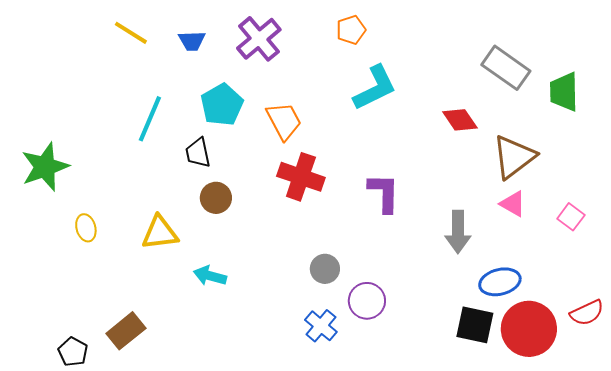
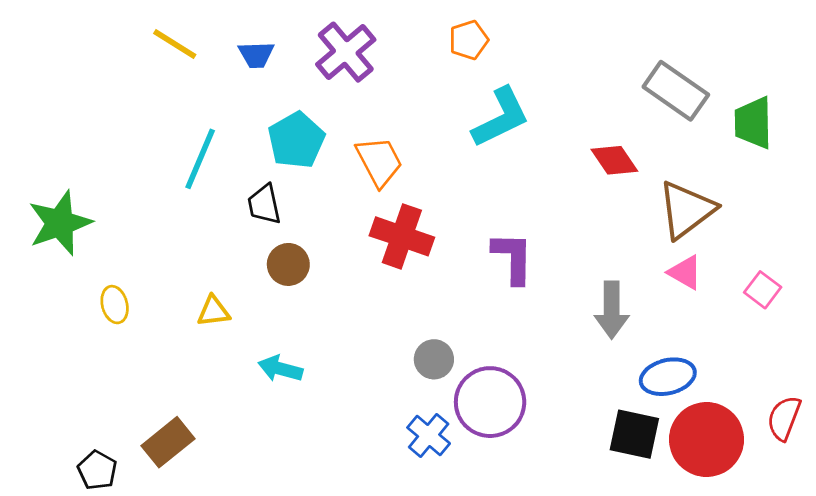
yellow triangle: (160, 233) -> (213, 311), size x0.7
purple circle: (367, 301) -> (490, 402), size x1.4
red semicircle: (587, 313) -> (784, 418), turned 136

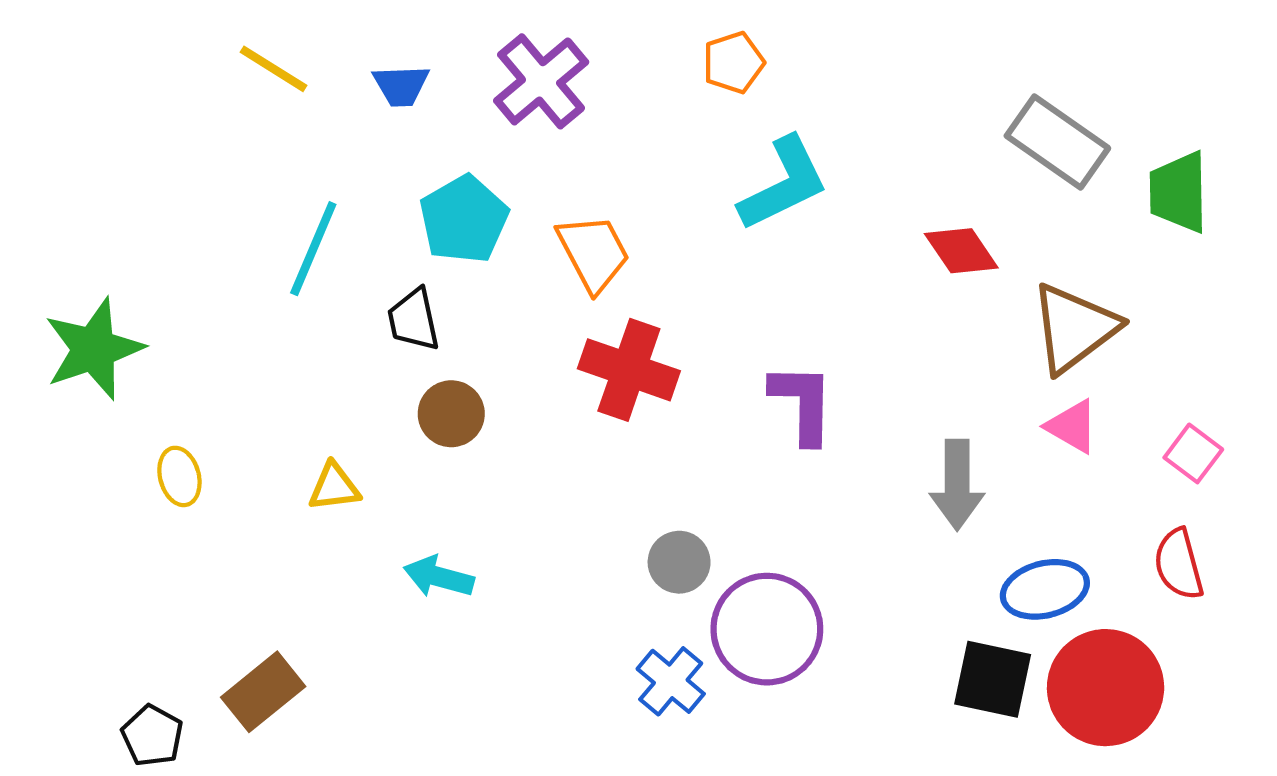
red semicircle: (784, 418) -> (1179, 564), moved, turned -36

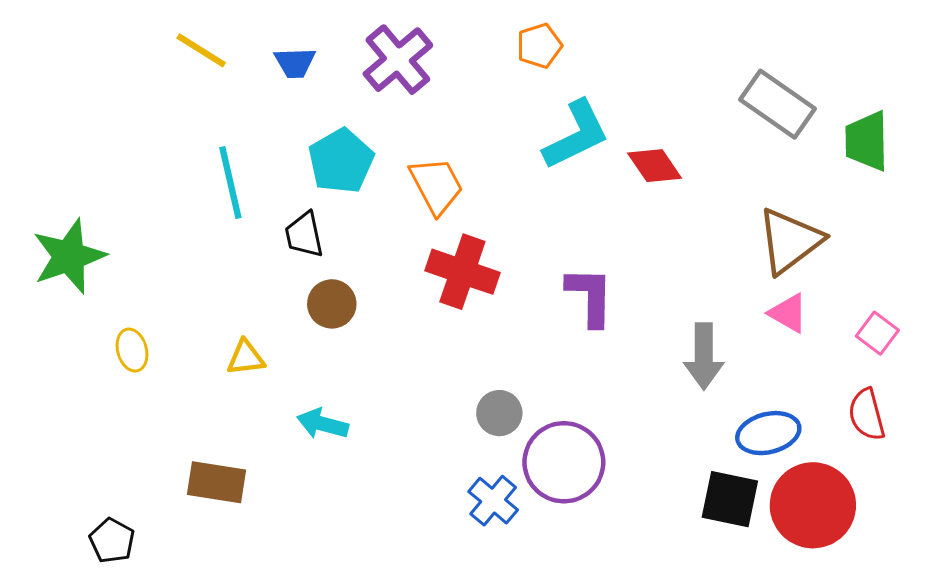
cyan line: (313, 249) -> (230, 183), turned -36
red diamond: (961, 251) -> (655, 166), moved
brown rectangle: (263, 692) -> (217, 482), moved, turned 48

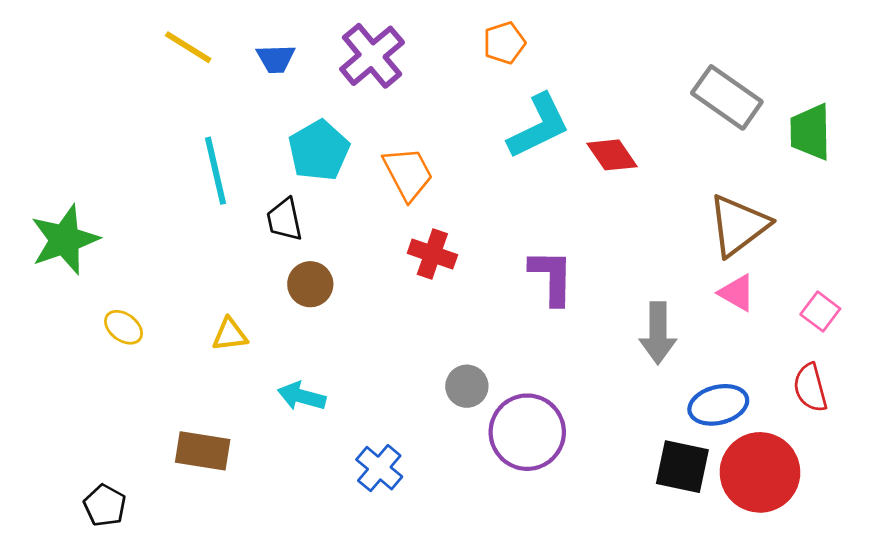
red cross: (462, 272) -> (432, 254), size x0.7
yellow ellipse: (132, 350) -> (124, 327), turned -39
blue cross: (493, 501) -> (379, 468), moved

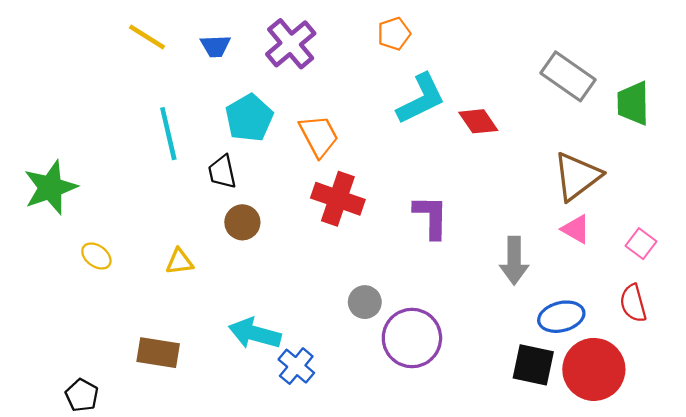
red cross: (432, 254) -> (338, 199), size x1.4
cyan arrow: (302, 396) -> (255, 334), moved, size x1.4

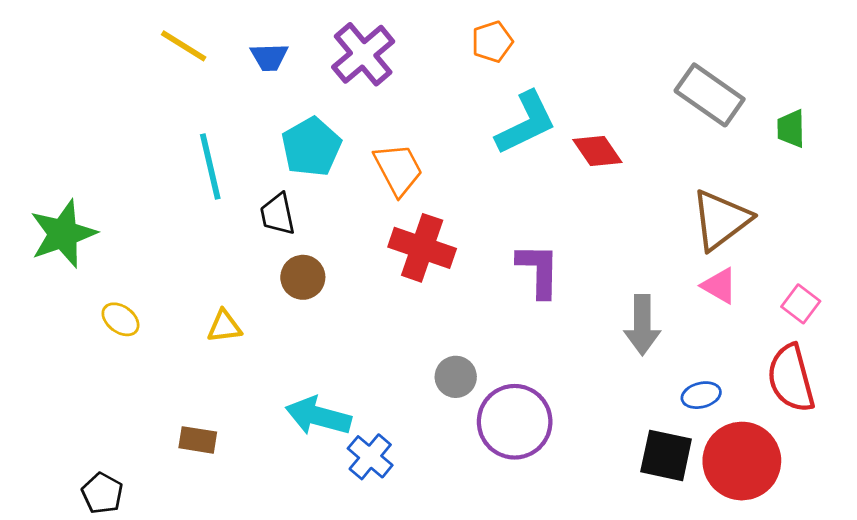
green trapezoid: (633, 103) -> (791, 129), size x0.7
red semicircle: (633, 303) -> (791, 378), size x1.4
blue ellipse: (561, 317) -> (701, 395), size x0.7
brown rectangle: (158, 353) -> (198, 440), size x0.7

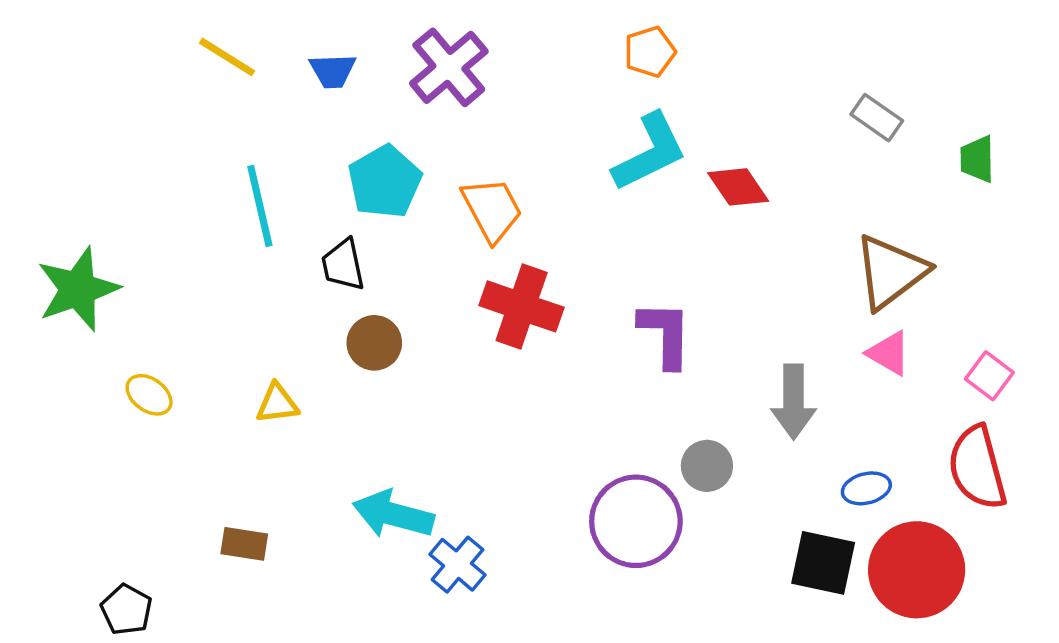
orange pentagon: (492, 42) -> (650, 52), moved
gray rectangle: (710, 95) -> (877, 118), size x0.6
gray circle: (456, 377) -> (707, 466), moved

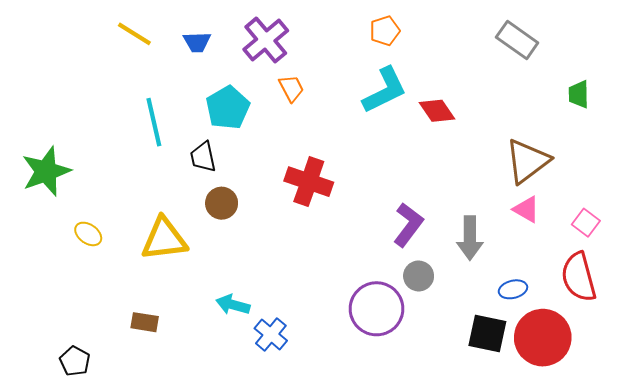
gray rectangle: (877, 118) -> (517, 40), moved, size x1.4
orange trapezoid: (492, 209) -> (291, 88), moved, size x0.7
purple L-shape: (665, 334) -> (408, 225), moved, turned 36
yellow triangle: (277, 403) -> (164, 239), size x1.8
cyan arrow: (393, 514) -> (233, 305), size x0.7

